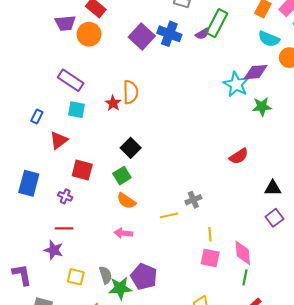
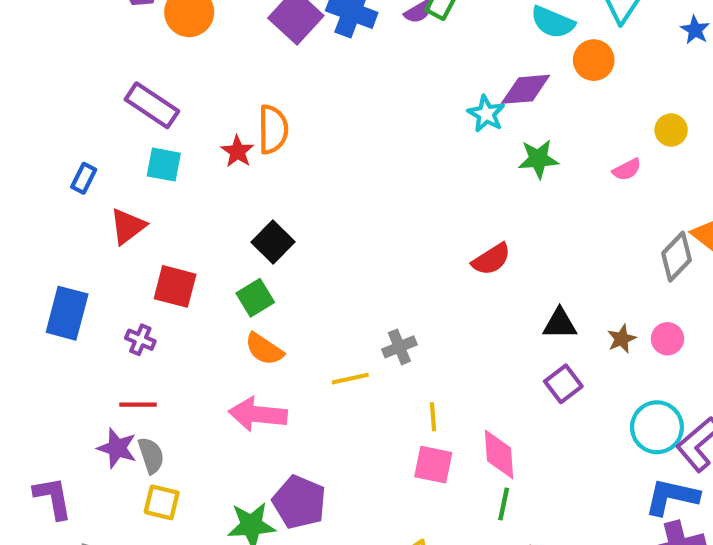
cyan star: (236, 84) -> (486, 114), size x0.7
pink arrow: (123, 233) -> (258, 414), size x1.5
gray semicircle: (106, 275) -> (151, 455), moved

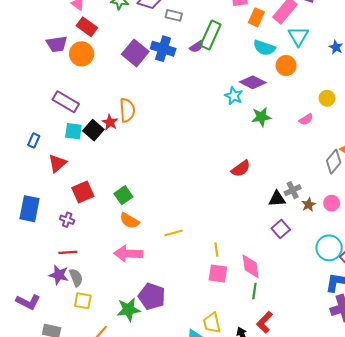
purple diamond: (526, 89) -> (253, 82), turned 35
black square: (273, 242) -> (93, 130), moved
red square: (175, 286) -> (83, 192), turned -35
gray cross: (399, 347) -> (293, 190), moved
purple L-shape: (53, 498) -> (28, 302), turned 130

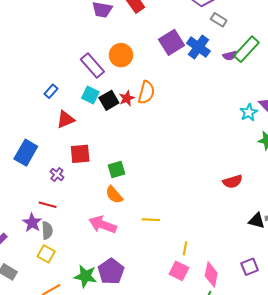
orange circle: (82, 54) -> (121, 55), moved
purple square: (281, 229) -> (250, 267), moved

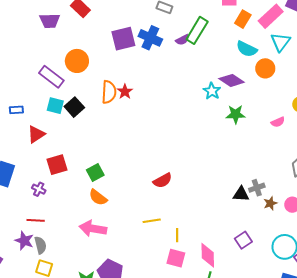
purple square: (172, 42) -> (123, 39), turned 30
blue rectangle: (51, 91) -> (16, 110), turned 56
red star: (127, 98) -> (125, 92), moved
red semicircle: (233, 182) -> (163, 180), moved
yellow line: (151, 220) -> (152, 221), moved

